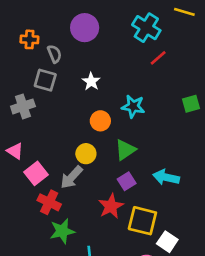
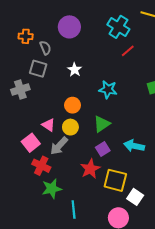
orange circle: (100, 121) -> (73, 105), moved
pink triangle: (15, 151) -> (49, 125), moved

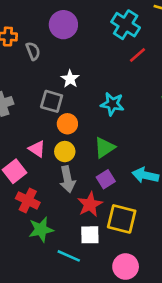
gray square: (38, 69) -> (52, 101), moved
gray arrow: (59, 146) -> (67, 179), moved, turned -54
white square: (135, 197) -> (90, 235), moved, turned -35
cyan line: (74, 209) -> (69, 256), turned -60

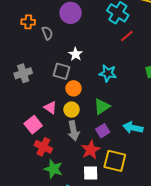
green star: (41, 230) -> (53, 169), turned 30

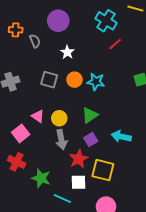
white star: (76, 54) -> (67, 52), moved
orange circle: (74, 88) -> (74, 80), moved
red cross: (43, 147) -> (17, 162), moved

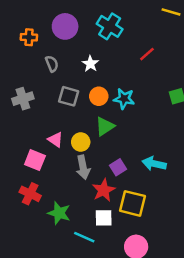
purple circle: (58, 21) -> (65, 26), moved
cyan cross: (106, 21) -> (110, 26), moved
gray semicircle: (35, 41) -> (52, 64), moved
green triangle: (90, 115) -> (105, 126), moved
pink square: (21, 133) -> (35, 160), turned -30

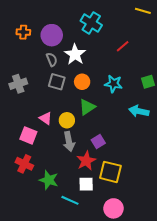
purple circle: (65, 26) -> (52, 35), moved
gray semicircle: (52, 64) -> (52, 59), moved
white star: (90, 64) -> (75, 54), size x1.5
cyan star: (124, 99) -> (113, 84), moved
cyan arrow: (154, 164) -> (139, 111), moved

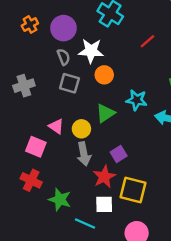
orange cross: (23, 32) -> (30, 25), turned -32
white star: (75, 54) -> (91, 51), turned -30
orange circle: (82, 82) -> (104, 75), moved
cyan star: (113, 84) -> (137, 100), moved

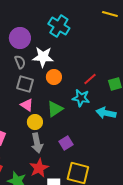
red line: (147, 41) -> (90, 79), moved
pink triangle: (56, 126) -> (27, 105), moved
red star: (104, 177) -> (39, 168), moved

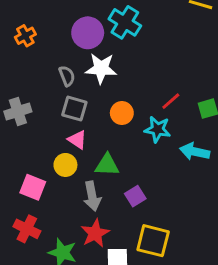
purple circle: (20, 38) -> (88, 33), moved
orange circle: (54, 77) -> (122, 113), moved
green triangle: (55, 109) -> (107, 165), moved, turned 36
yellow circle: (35, 122) -> (65, 165), moved

